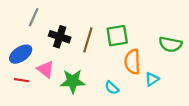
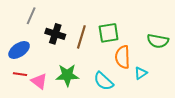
pink triangle: (46, 69) -> (39, 81), moved
cyan semicircle: (112, 88) -> (103, 81), size x1.5

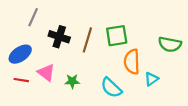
green star: (67, 75) -> (72, 81), size x0.6
pink triangle: (39, 81) -> (46, 73), moved

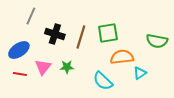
orange semicircle: (132, 62) -> (122, 57), turned 85
pink triangle: (46, 73) -> (43, 67), turned 30
green star: (72, 81) -> (67, 67), moved

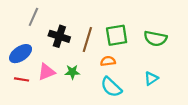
green semicircle: (157, 41) -> (155, 38), moved
orange semicircle: (122, 57) -> (108, 61), moved, size x0.6
pink triangle: (43, 67) -> (46, 72), turned 30

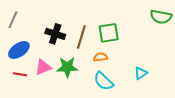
gray line: (33, 17) -> (13, 20), moved
green semicircle: (155, 38) -> (161, 17), moved
green star: (72, 72) -> (67, 67), size x1.5

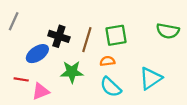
green semicircle: (161, 17) -> (168, 31), moved
blue ellipse: (19, 50) -> (37, 54), moved
pink triangle: (43, 67) -> (41, 91), moved
cyan triangle: (141, 73) -> (151, 78), size x1.6

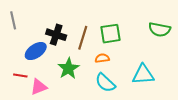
gray line: (14, 21) -> (13, 20), turned -36
green star: (72, 72) -> (68, 68), turned -30
cyan triangle: (151, 78) -> (143, 75), turned 30

